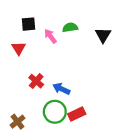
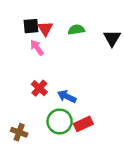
pink arrow: (50, 36) -> (37, 48), moved
red triangle: (19, 48) -> (45, 28), moved
brown cross: (18, 122) -> (19, 132), turned -32

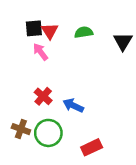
green circle: (60, 121) -> (48, 133), moved
red rectangle: (83, 124) -> (92, 147), moved
brown cross: (19, 132) -> (21, 129), moved

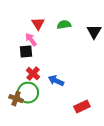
black square: (34, 28) -> (26, 52), moved
green circle: (48, 133) -> (28, 93), moved
red rectangle: (92, 147) -> (82, 107), moved

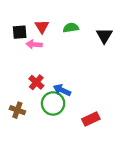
pink arrow: (31, 40) -> (34, 44), turned -48
black square: (26, 52) -> (20, 32), moved
green circle: (28, 93) -> (53, 103), moved

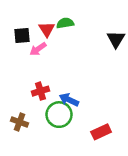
green semicircle: (71, 28) -> (65, 23), moved
pink arrow: (34, 44) -> (38, 49), turned -40
red cross: (36, 82) -> (40, 91), turned 32

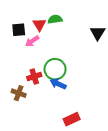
green circle: (59, 115) -> (55, 69), moved
brown cross: (19, 122) -> (19, 93), moved
red rectangle: (101, 132) -> (72, 119), moved

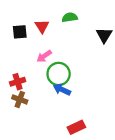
green semicircle: (55, 19) -> (70, 17), moved
pink arrow: (32, 41) -> (44, 56), moved
red cross: (34, 76) -> (18, 82), moved

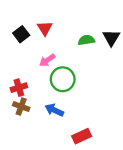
green semicircle: (70, 17) -> (86, 40), moved
black square: (20, 32) -> (21, 34), turned -32
blue arrow: (62, 89) -> (54, 110), moved

